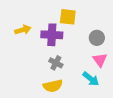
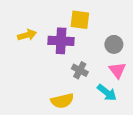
gray cross: (56, 63) -> (80, 70), moved

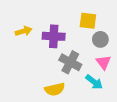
yellow square: (80, 20) -> (88, 21), moved
gray cross: (80, 70) -> (70, 62), size x1.5

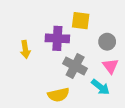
yellow square: (88, 21) -> (81, 21), moved
yellow arrow: (24, 31) -> (25, 49), moved, turned 98

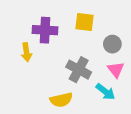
purple cross: (57, 38) -> (45, 30), moved

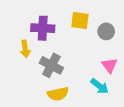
gray circle: (112, 44) -> (106, 31), moved
gray cross: (79, 70) -> (51, 65), moved

